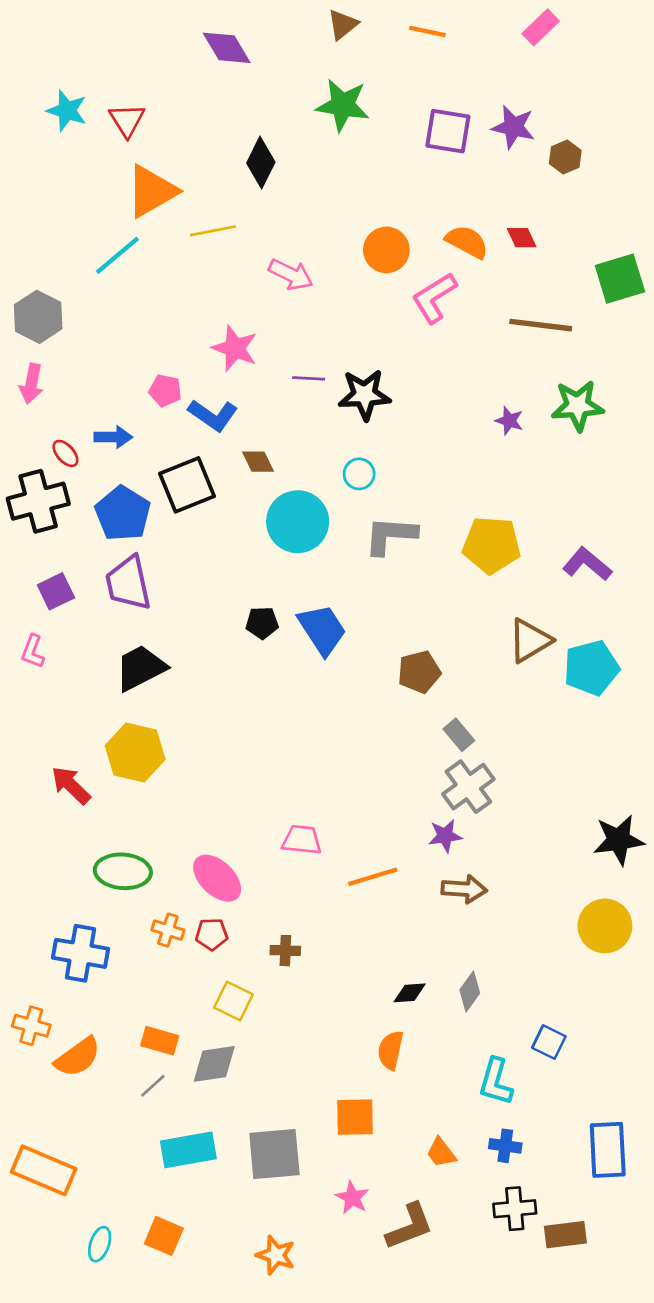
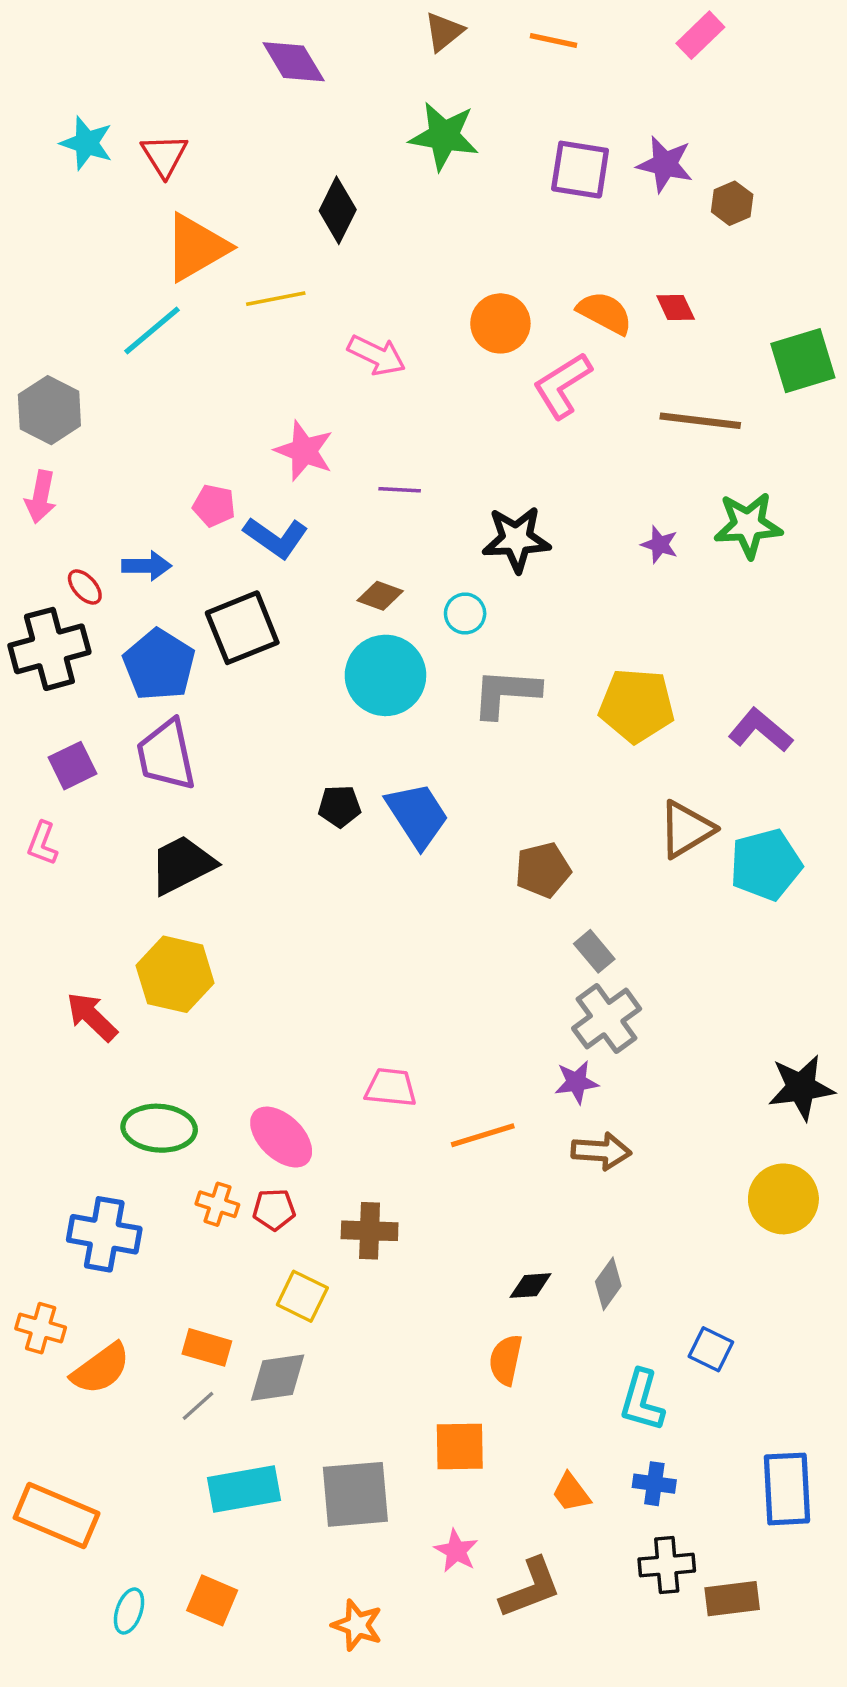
black star: (365, 395) -> (516, 539), moved
brown diamond: (258, 462) -> (380, 596), moved, turned -44
brown cross: (285, 951) -> (370, 1231), size x1.4

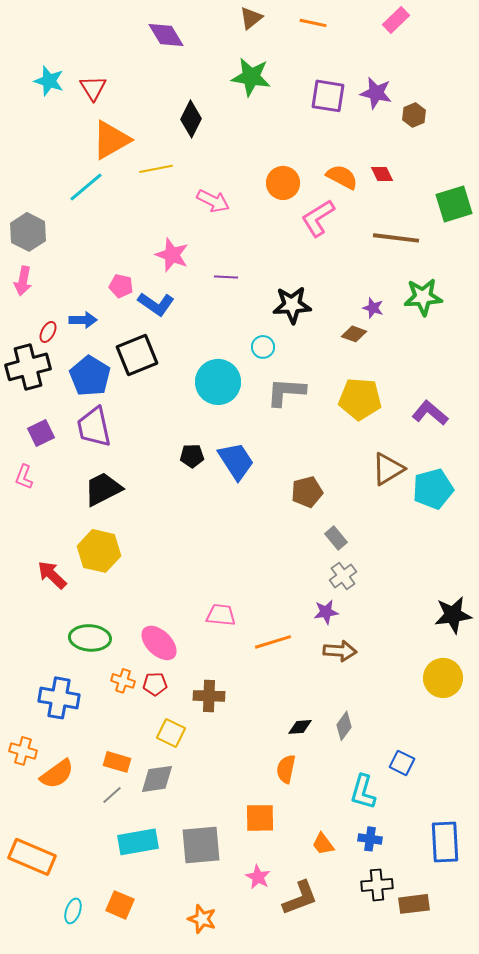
red ellipse: (85, 587) -> (48, 332), turned 70
brown diamond: (380, 596) -> (354, 334), moved
gray cross: (607, 1019) -> (343, 576), size x0.7

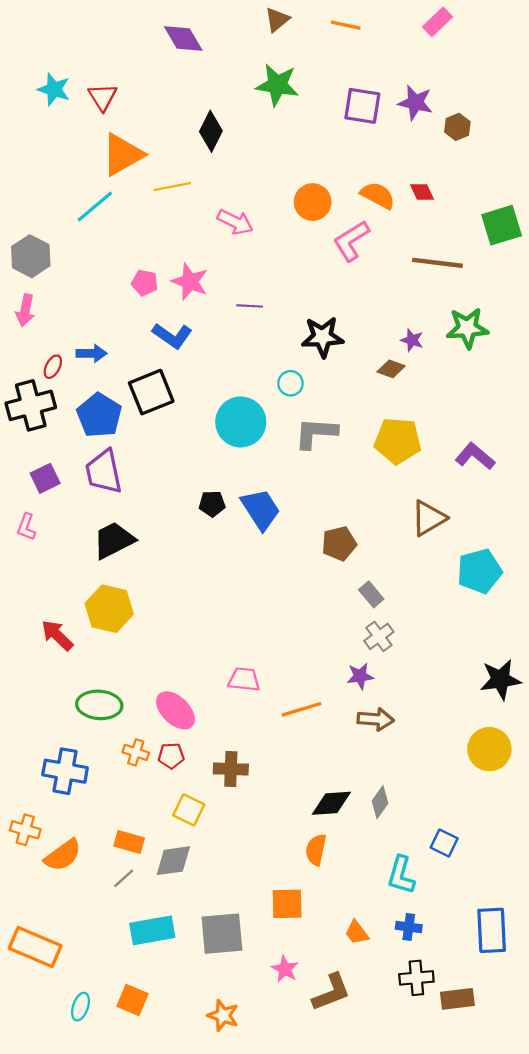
pink pentagon: (121, 286) -> (145, 283), moved
cyan pentagon: (433, 489) -> (479, 571), moved
black diamond: (300, 727) -> (331, 803), size x1.5

